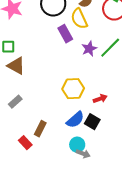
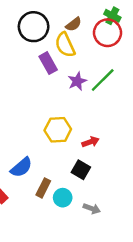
blue semicircle: (75, 120) -> (21, 167), moved
brown rectangle: (40, 129) -> (43, 188), moved
gray arrow: (83, 154) -> (92, 209), moved

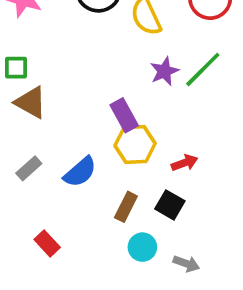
purple rectangle: (48, 63) -> (124, 115), moved
blue semicircle: (21, 167) -> (80, 172), moved
brown rectangle: (43, 188) -> (126, 207), moved

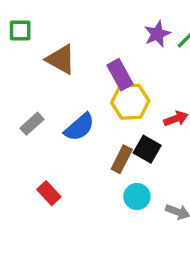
brown triangle: (31, 102) -> (61, 59), moved
black square: (170, 205) -> (147, 149), moved

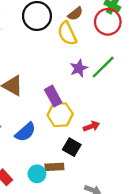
brown rectangle: (122, 159) -> (54, 167), moved, turned 60
cyan circle: (137, 197) -> (37, 174), moved

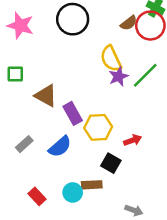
brown semicircle: (75, 14) -> (129, 23), moved
yellow semicircle: (67, 33) -> (111, 59), moved
purple rectangle: (53, 96) -> (73, 113), moved

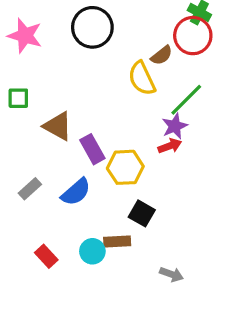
brown semicircle: (129, 23) -> (162, 55), moved
purple star: (119, 76) -> (175, 126), moved
red arrow: (133, 140) -> (170, 146), moved

